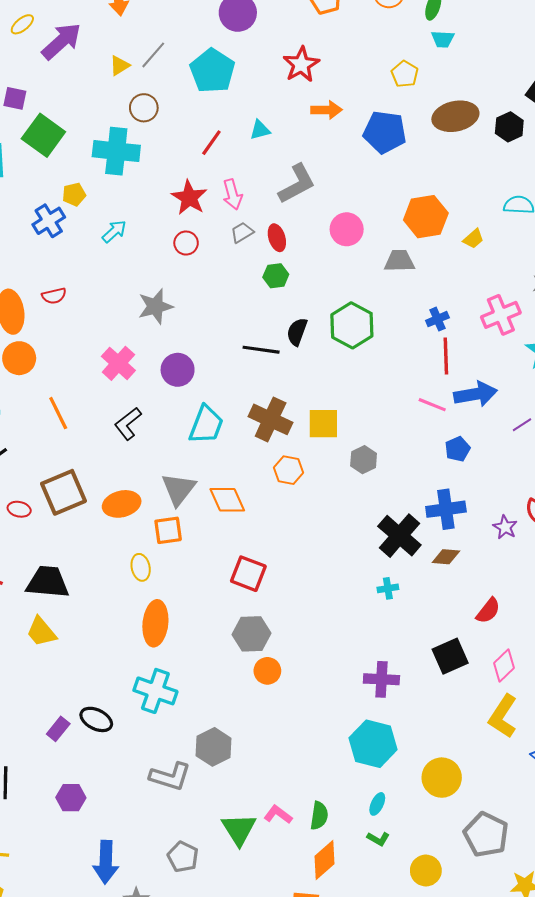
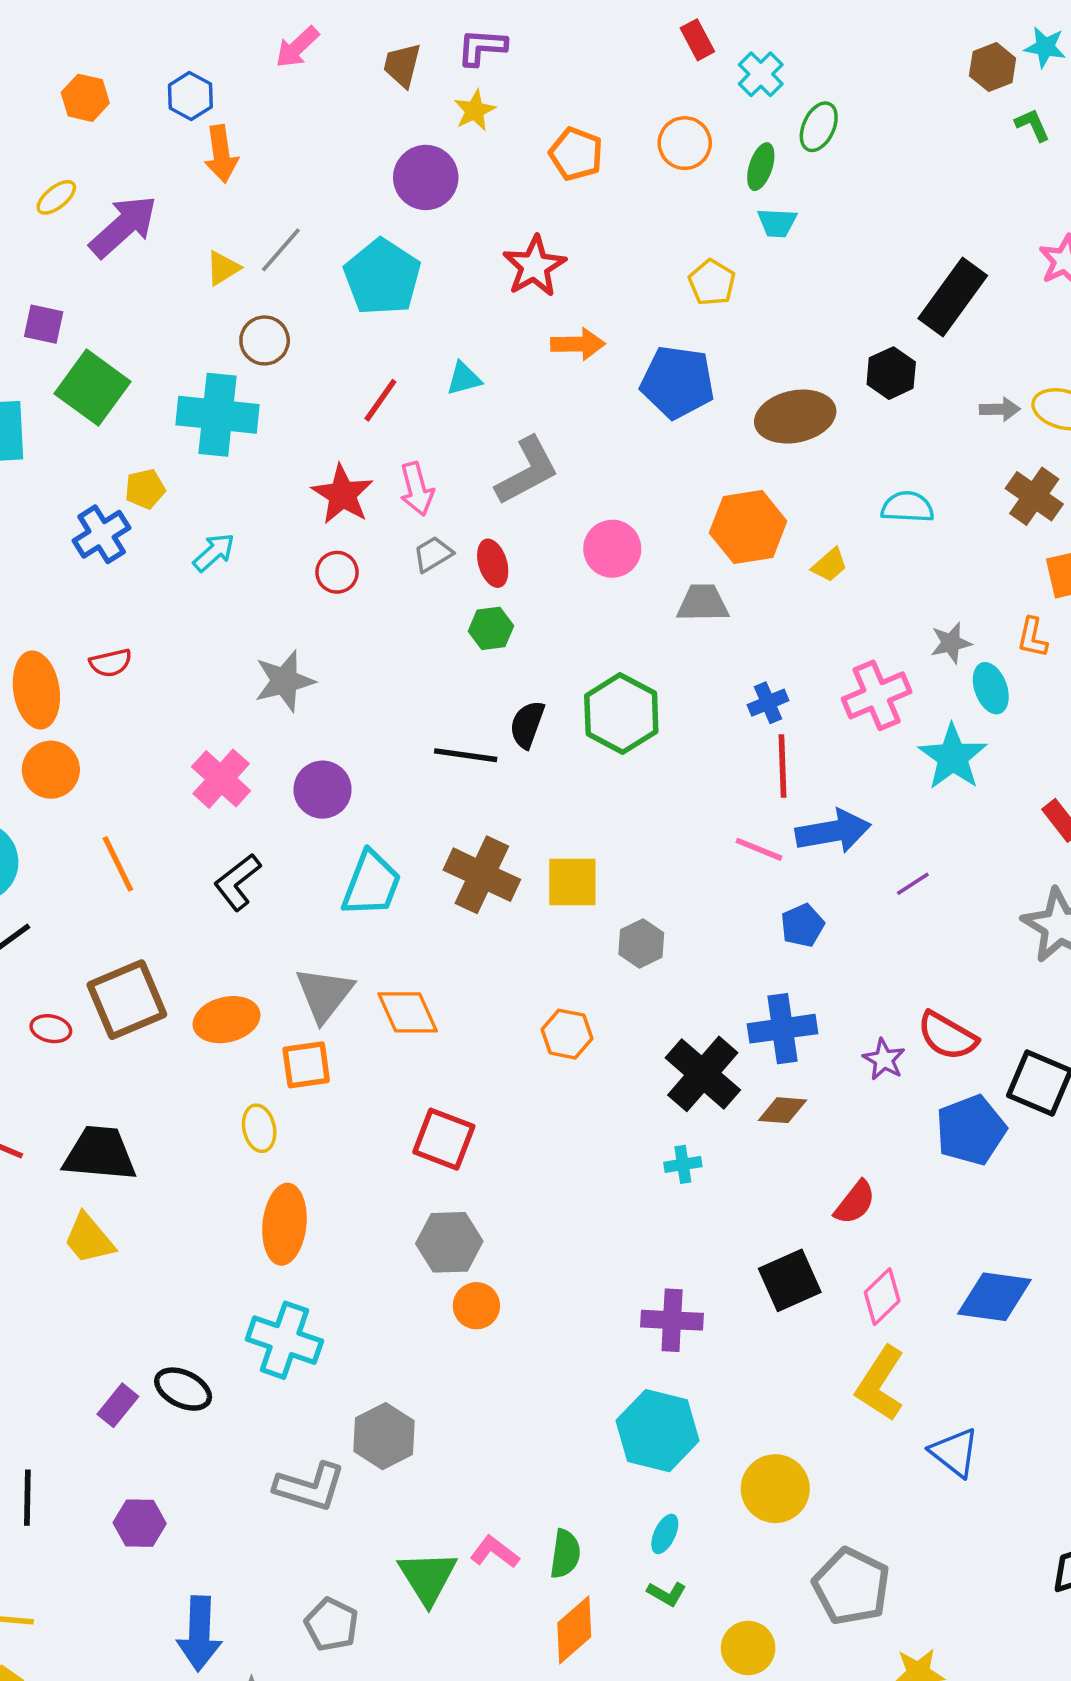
brown ellipse: (455, 116) -> (795, 417), moved
orange hexagon: (289, 470) -> (567, 1034), moved

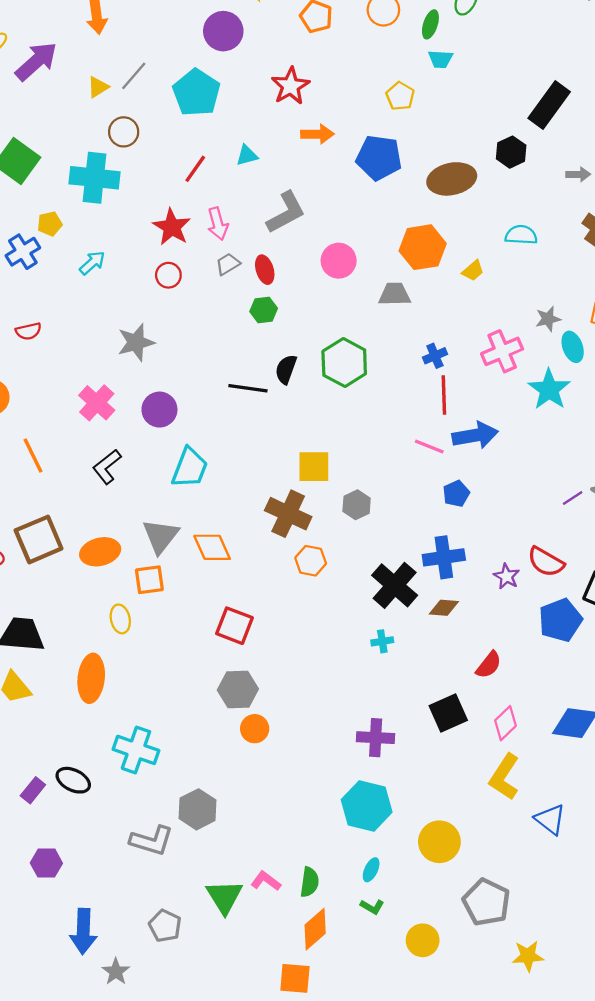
brown cross: (482, 875) -> (288, 514), moved
purple line: (913, 884) -> (573, 498), moved
orange ellipse: (284, 1224) -> (91, 678), moved

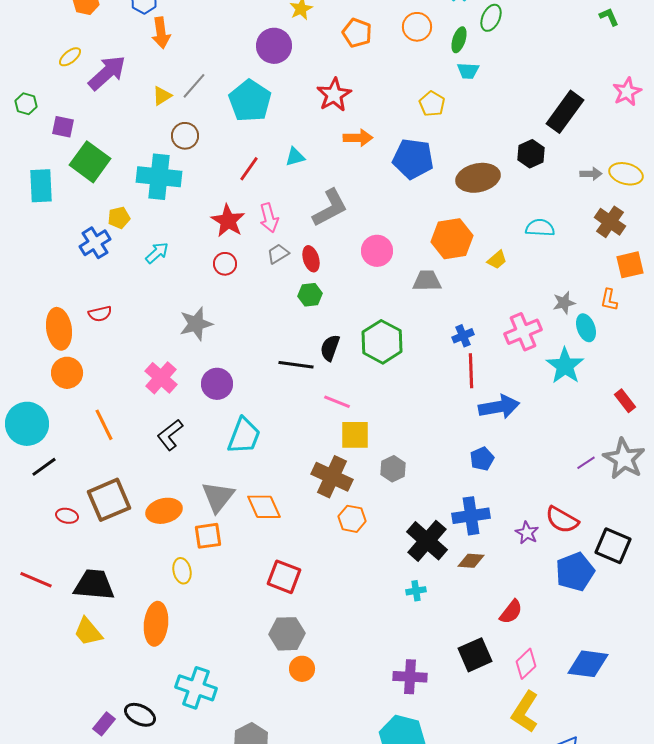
pink line: (429, 447) -> (337, 402), moved

